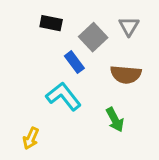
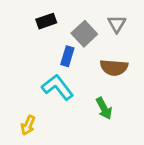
black rectangle: (51, 23) -> (46, 21), turned -30
blue rectangle: (74, 62) -> (67, 56), turned 54

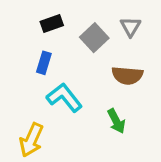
blue rectangle: (67, 56) -> (44, 63), moved
yellow arrow: (28, 125) -> (31, 140), size x1.5

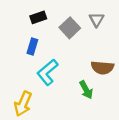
brown semicircle: (127, 75) -> (102, 68), moved
cyan L-shape: (64, 97) -> (48, 72), turned -92

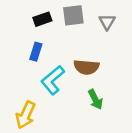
gray square: (70, 28) -> (73, 15), moved, turned 36
brown semicircle: (102, 68) -> (86, 67), moved

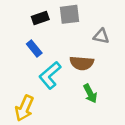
gray triangle: (107, 22) -> (101, 36), moved, turned -49
blue rectangle: (36, 52) -> (34, 48), turned -56

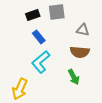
blue rectangle: (34, 48) -> (39, 37), moved
brown semicircle: (82, 63) -> (80, 52), moved

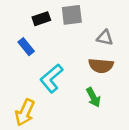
blue rectangle: (39, 37) -> (26, 47), moved

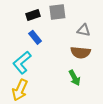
blue rectangle: (26, 47) -> (35, 37), moved
cyan L-shape: (51, 78) -> (22, 63), moved

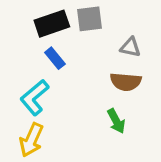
black rectangle: (33, 15) -> (52, 24), size x1.5

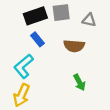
gray triangle: (130, 47) -> (89, 20), moved
brown semicircle: (126, 82) -> (74, 46), moved

